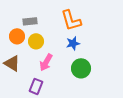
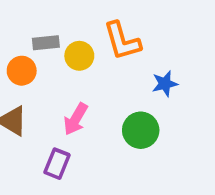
yellow circle: (36, 41) -> (79, 56), moved
blue star: (73, 43) -> (165, 84), moved

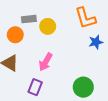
orange L-shape: (122, 41) -> (85, 18), moved
green circle: (141, 130) -> (83, 87), moved

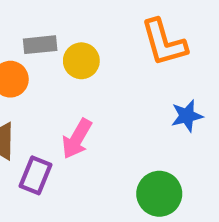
blue star: (96, 42) -> (187, 116), moved
purple rectangle: (35, 87) -> (35, 175), moved

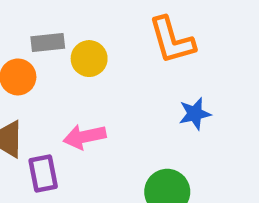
pink arrow: (77, 139) -> (85, 137), turned 48
purple rectangle: (35, 175) -> (43, 173), turned -33

